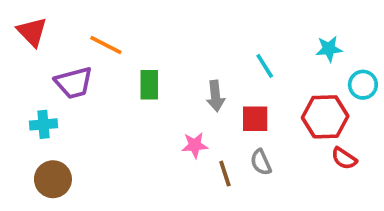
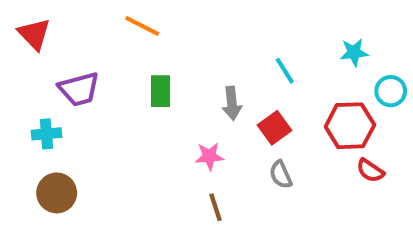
orange line: (106, 45) -> (142, 26), moved
red square: (255, 119) -> (275, 128), turned -36
brown line: (225, 174) -> (216, 207), moved

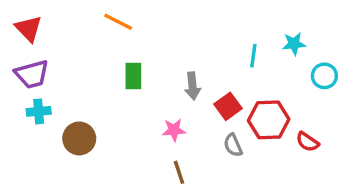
cyan line: (285, 71) -> (253, 56), moved, turned 40
purple trapezoid: (79, 89) -> (32, 74), moved
red hexagon: (350, 126) -> (269, 120), moved
brown circle: (57, 193) -> (79, 138), moved

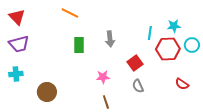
gray arrow: (193, 86) -> (110, 39), moved
cyan cross: (39, 111) -> (16, 74), moved
red hexagon: (269, 120) -> (168, 49), moved
brown circle: (79, 138) -> (47, 92), moved

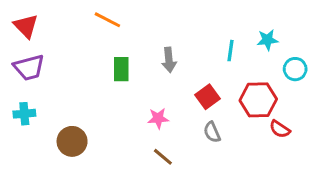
red hexagon: (168, 49) -> (258, 100), moved
brown line: (106, 102) -> (163, 157), turned -32

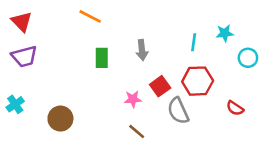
red square: (207, 97) -> (160, 86), moved
red hexagon: (258, 100) -> (198, 81), moved
cyan cross: (24, 114) -> (15, 104), moved, turned -30
gray semicircle: (212, 132) -> (178, 111), size x1.5

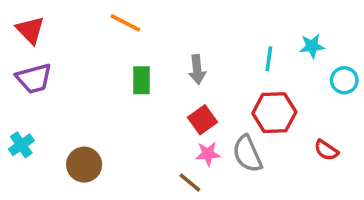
red square: (160, 86) -> (203, 120), moved
pink star: (133, 99) -> (208, 154), moved

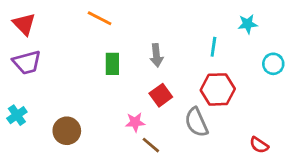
cyan star: (312, 46) -> (248, 24), moved
red semicircle: (326, 150) -> (259, 145), moved
pink star: (208, 154) -> (135, 122), moved

